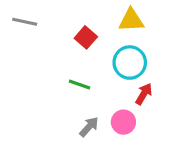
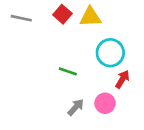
yellow triangle: (131, 20) -> (90, 17), moved
red square: (86, 37) -> (62, 14), moved

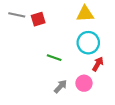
red square: (62, 14) -> (38, 19), moved, turned 32
yellow triangle: (90, 17) -> (85, 14), moved

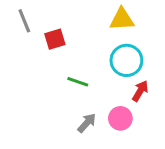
gray line: (17, 15) -> (24, 21), turned 56
red square: (38, 19) -> (55, 39), moved

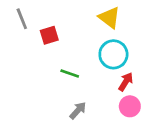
yellow triangle: (122, 19) -> (109, 17), turned 40
pink circle: (120, 118) -> (130, 106), moved

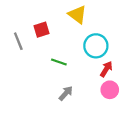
yellow triangle: (109, 17) -> (77, 15), moved
gray line: (22, 19) -> (18, 41), moved

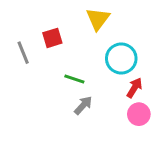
yellow triangle: (77, 15) -> (98, 19), turned 30
gray arrow: (66, 93) -> (83, 105), moved

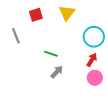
red square: (52, 38) -> (36, 15), moved
cyan circle: (121, 58) -> (94, 37), moved

